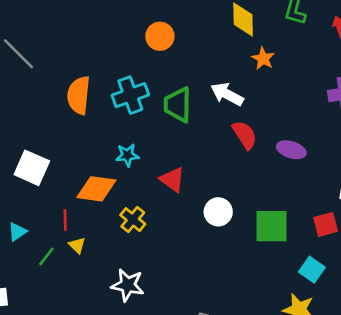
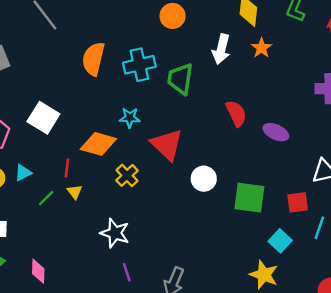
white arrow: (227, 94) -> (221, 49), moved, turned -112
red triangle: (172, 180) -> (167, 145), size x1.4

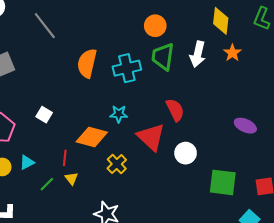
green trapezoid: (180, 79) -> (163, 57), moved
red semicircle: (236, 113) -> (175, 110), moved
white square: (43, 118) -> (44, 115), size x0.6
white circle: (204, 179) -> (186, 153), moved

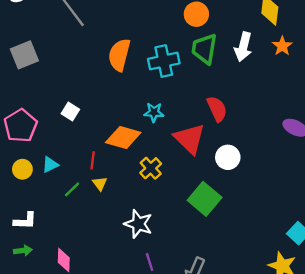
green square: (223, 182) -> (205, 199), moved, turned 32

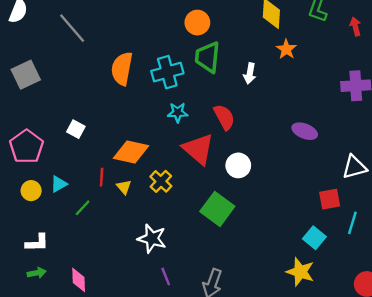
white arrow: (243, 47) -> (250, 73), moved, size x0.7
cyan star: (154, 112) -> (178, 112), moved
yellow triangle: (100, 184) -> (124, 187), moved

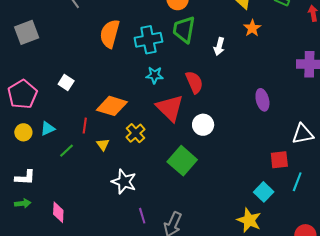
purple ellipse: (305, 131) -> (262, 100), turned 50
yellow triangle: (124, 187) -> (103, 145), moved
purple line: (166, 276) -> (142, 216), moved

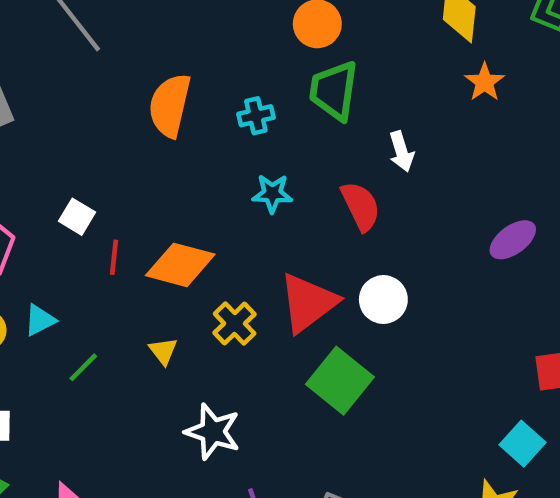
cyan cross: (148, 40) -> (256, 116), size x0.6
white arrow: (219, 46) -> (401, 151), moved, turned -30
purple ellipse: (262, 100) -> (513, 240), turned 70
red triangle: (170, 108) -> (308, 303), moved, turned 40
red line: (85, 126) -> (114, 257), moved

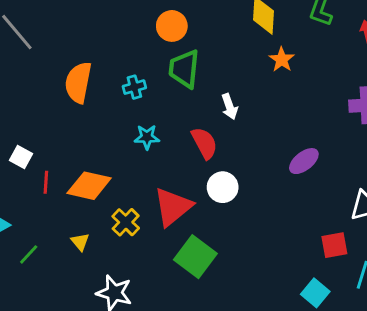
white circle: (383, 300) -> (223, 187), moved

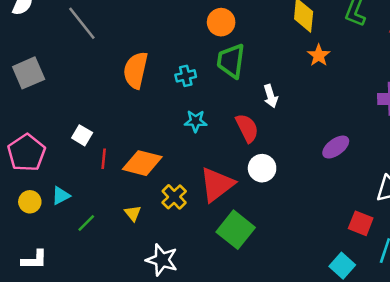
red square: (334, 245) -> (361, 223), turned 30

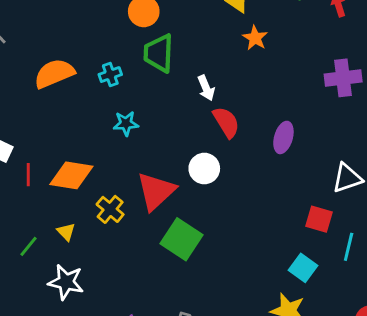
orange semicircle: (136, 70) -> (54, 73), turned 60
red semicircle: (247, 128) -> (226, 122), moved
purple ellipse: (336, 147) -> (283, 137), turned -32
green line: (86, 223) -> (29, 246), moved
white star: (162, 260) -> (66, 282), moved

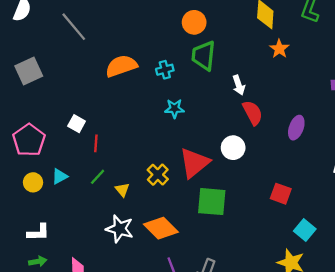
orange diamond: (71, 175) -> (161, 228), moved, turned 32
red square: (319, 219) -> (281, 194), moved
green square: (182, 239) -> (212, 202), turned -32
green line: (29, 246) -> (98, 177), moved

